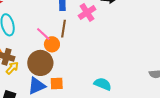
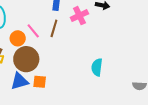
orange circle: (52, 44) -> (18, 38), moved
cyan semicircle: (103, 84) -> (97, 67), moved, turned -114

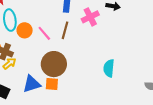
orange circle: (18, 38) -> (25, 30), moved
brown circle: (26, 59) -> (54, 64), moved

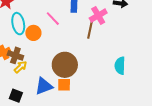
brown line: (65, 30) -> (90, 30), moved
pink line: (44, 33) -> (53, 19), moved

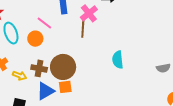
orange circle: (33, 33) -> (35, 39), moved
brown cross: (15, 55) -> (39, 68), moved
yellow arrow: (20, 67) -> (19, 76), turned 72

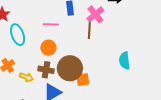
pink line: (44, 23) -> (51, 24), turned -35
orange circle: (35, 39) -> (48, 48), moved
orange square: (65, 87) -> (83, 79), moved

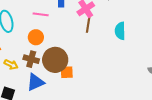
brown line: (89, 30) -> (88, 24), moved
cyan semicircle: (125, 61) -> (120, 31), moved

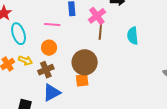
brown cross: (31, 59) -> (46, 70), turned -35
brown circle: (55, 60) -> (85, 62), moved
yellow arrow: (11, 64) -> (25, 60), moved

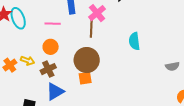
brown line: (100, 31) -> (91, 29), moved
cyan ellipse: (19, 34) -> (18, 18), moved
cyan semicircle: (133, 36) -> (134, 41), moved

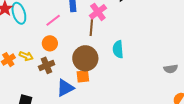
pink line: (53, 24) -> (53, 20), turned -42
cyan semicircle: (134, 41) -> (118, 49), moved
blue triangle: (55, 92) -> (65, 88), moved

